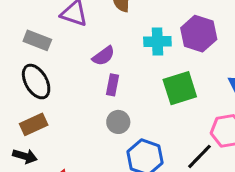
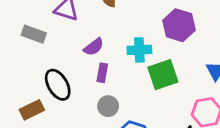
cyan cross: (157, 42) -> (139, 50), moved
black ellipse: (36, 82) -> (58, 85), moved

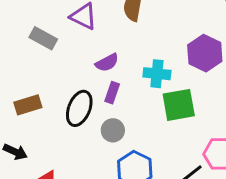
black ellipse: (58, 85) -> (79, 108), moved, turned 44
brown rectangle: (32, 110) -> (28, 105), moved

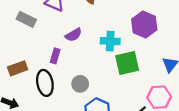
purple rectangle: (112, 93) -> (55, 56), moved
black ellipse: (79, 108) -> (45, 83), moved, turned -30

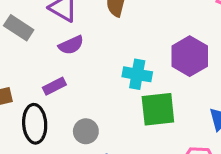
purple semicircle: (74, 35) -> (71, 45), moved
purple rectangle: (55, 56) -> (54, 86), turned 40

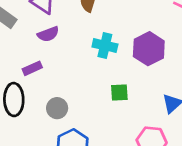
cyan cross: (137, 74) -> (105, 45), moved
green square: (158, 109) -> (119, 93), size x0.6

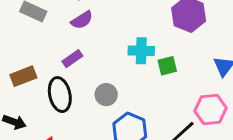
cyan cross: (105, 45) -> (141, 51), moved

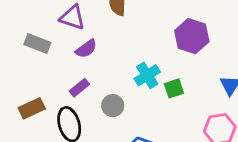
cyan cross: (141, 51) -> (147, 75), turned -30
gray circle: (106, 95) -> (113, 106), moved

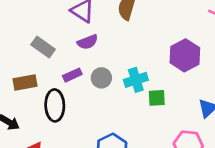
gray rectangle: (37, 43) -> (43, 47), moved
gray circle: (113, 106) -> (101, 78), moved

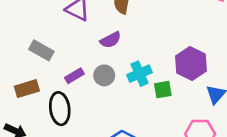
purple semicircle: (88, 42) -> (111, 40), moved
purple hexagon: (185, 55) -> (191, 63), moved

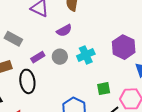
green square: (163, 90) -> (104, 89), moved

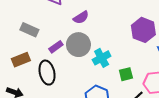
cyan cross: (86, 55) -> (102, 58), moved
gray circle: (60, 57) -> (78, 45), size x1.5

